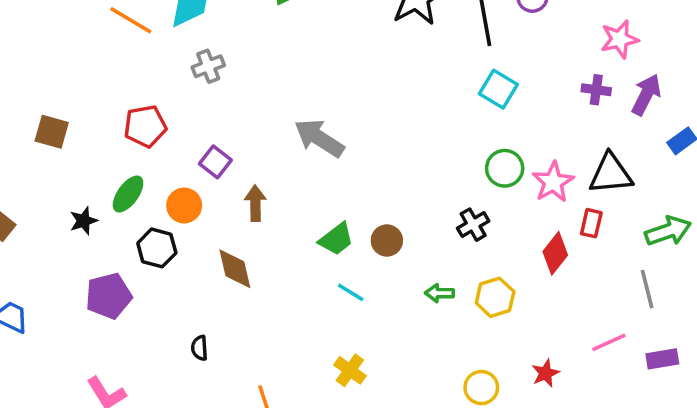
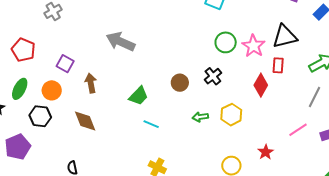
red pentagon: (145, 126) -> (23, 50), turned -30
brown circle: (387, 241) -> (180, 83), moved
gray line: (647, 289) -> (315, 97), turned 50

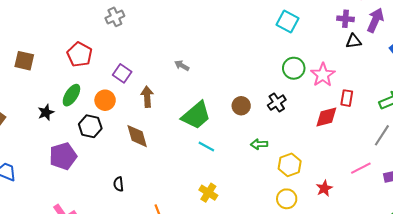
black triangle: (285, 36) -> (354, 41), moved, size x0.6
gray arrow: (121, 42) -> (182, 66), moved, size x0.5
red diamond: (261, 85) -> (326, 117), turned 40
green trapezoid: (139, 96) -> (196, 115), size x1.4
yellow hexagon: (231, 115) -> (290, 165), moved

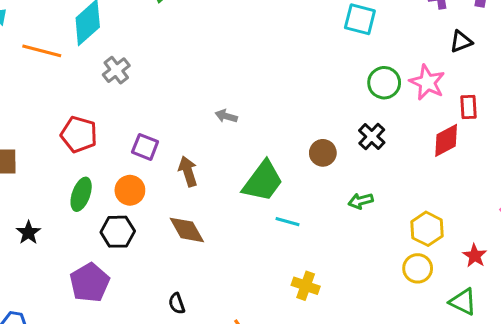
black triangle: (354, 41) -> (461, 42), moved
black star: (46, 112) -> (28, 233), moved
yellow hexagon: (290, 165) -> (427, 229), moved
red star: (324, 188) -> (475, 256), moved

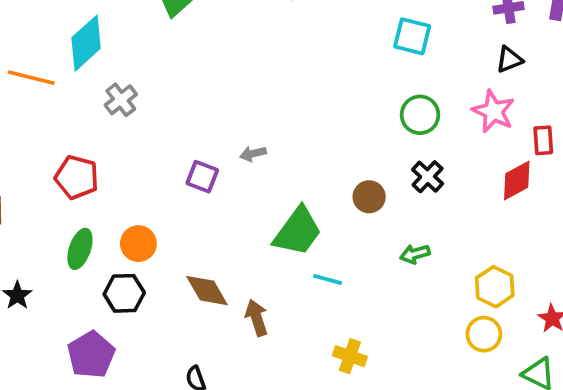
black triangle: (461, 42) -> (509, 59), moved
green circle: (384, 83) -> (420, 115), moved
gray arrow: (226, 116) -> (253, 154), turned -30
purple square: (145, 147) -> (202, 177), moved
brown arrow: (188, 171) -> (257, 318), moved

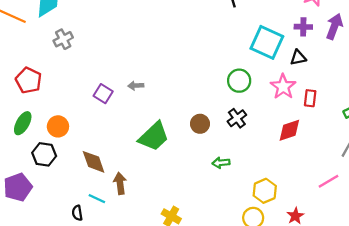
cyan square: (412, 36) -> (267, 42), moved, size x1.4
red rectangle: (543, 140) -> (310, 98), moved
cyan line: (328, 279) -> (97, 199), moved

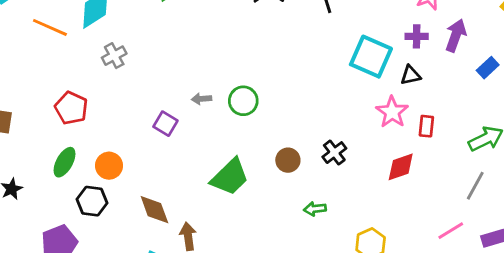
green circle: (239, 81) -> (243, 101), moved
gray arrow: (136, 86) -> (201, 99), moved

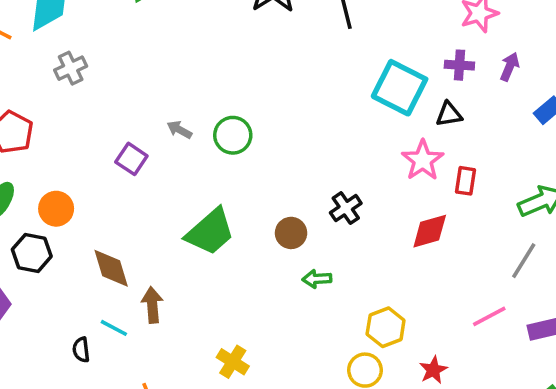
purple arrow: (456, 35) -> (510, 67), size x0.7
gray arrow: (201, 99) -> (179, 130), turned 30
brown circle: (288, 160) -> (291, 233), moved

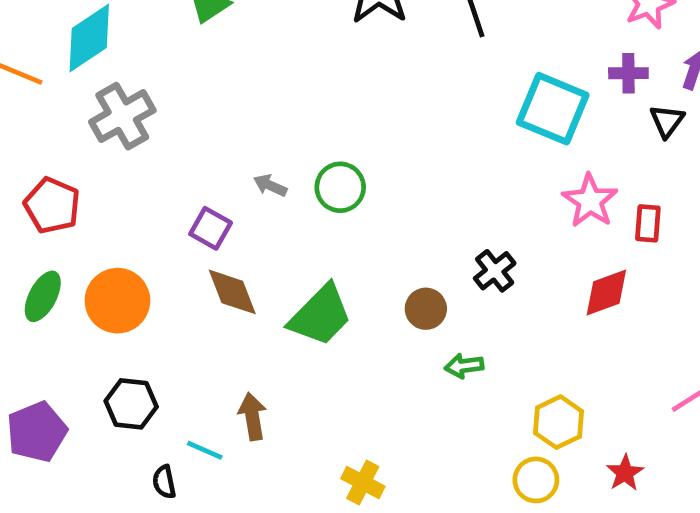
gray cross: (71, 68) -> (122, 116), size x1.5
black triangle: (449, 114) -> (667, 121), moved, turned -40
orange circle: (56, 209) -> (117, 301), size x1.4
black hexagon: (32, 253) -> (131, 404), moved
brown diamond: (111, 268) -> (232, 292), moved

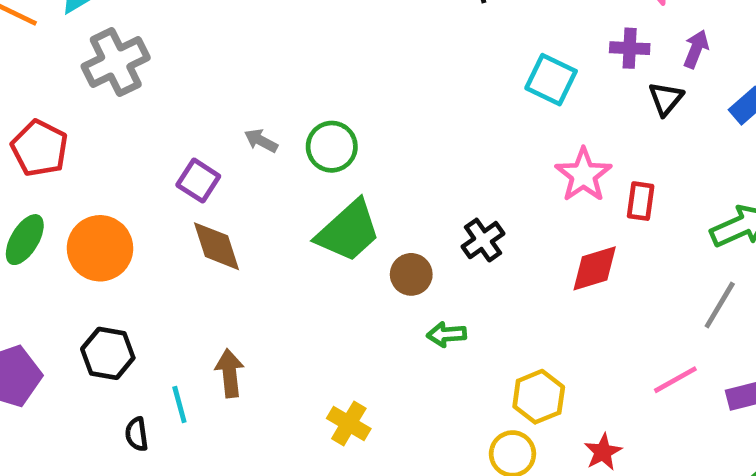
cyan square: (553, 109) -> (551, 80), size x0.7
green trapezoid: (320, 315) -> (348, 231), moved
cyan line: (205, 450) -> (179, 405), turned 48
yellow cross: (363, 482) -> (349, 424), moved

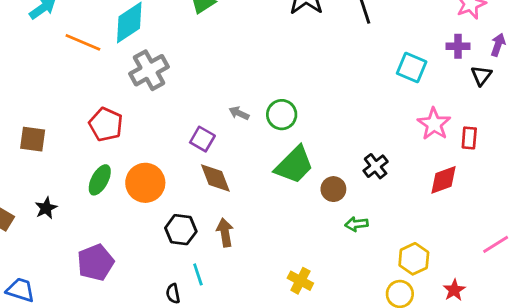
black hexagon: (108, 353) -> (181, 230), moved
brown arrow: (230, 373) -> (225, 233), moved

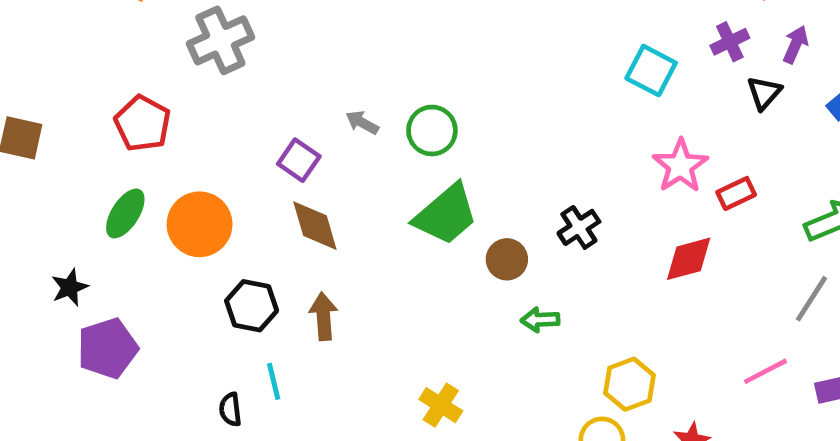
purple cross: (458, 46) -> (730, 42), turned -30
red rectangle: (469, 138) -> (736, 193), turned 55
black star: (46, 208) -> (70, 287), moved

